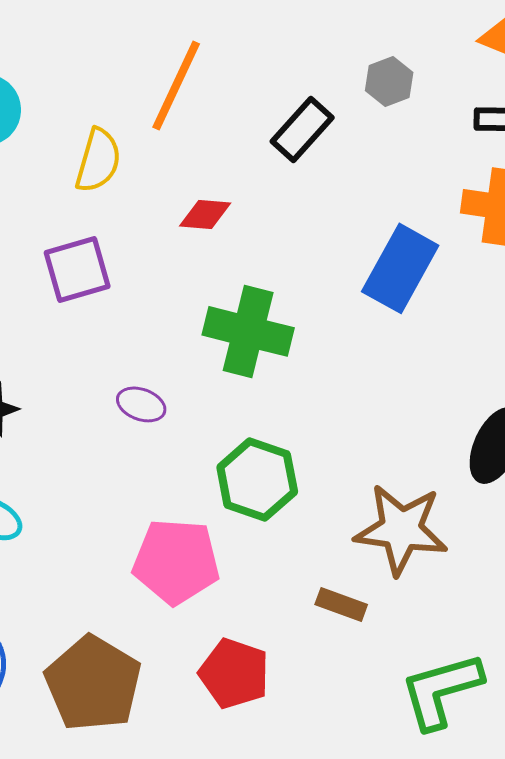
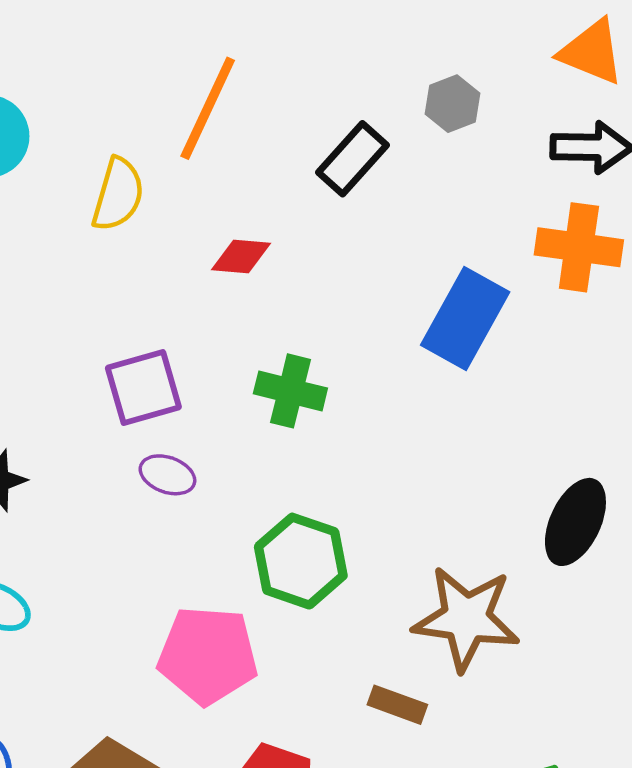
purple square: (77, 269) -> (143, 387), moved
green cross: (248, 331) -> (290, 391), size x0.7

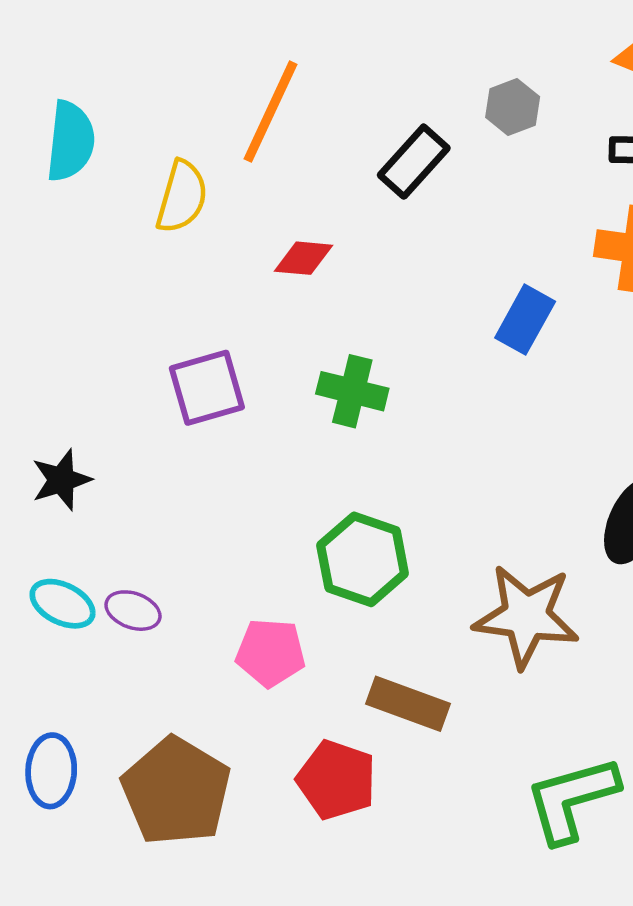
blue rectangle: (465, 319) -> (525, 320), size x0.7
purple ellipse: (167, 475) -> (133, 611), moved
pink pentagon: (208, 655) -> (271, 653), size x0.7
brown rectangle: (397, 705) -> (408, 704), moved, size x1.4

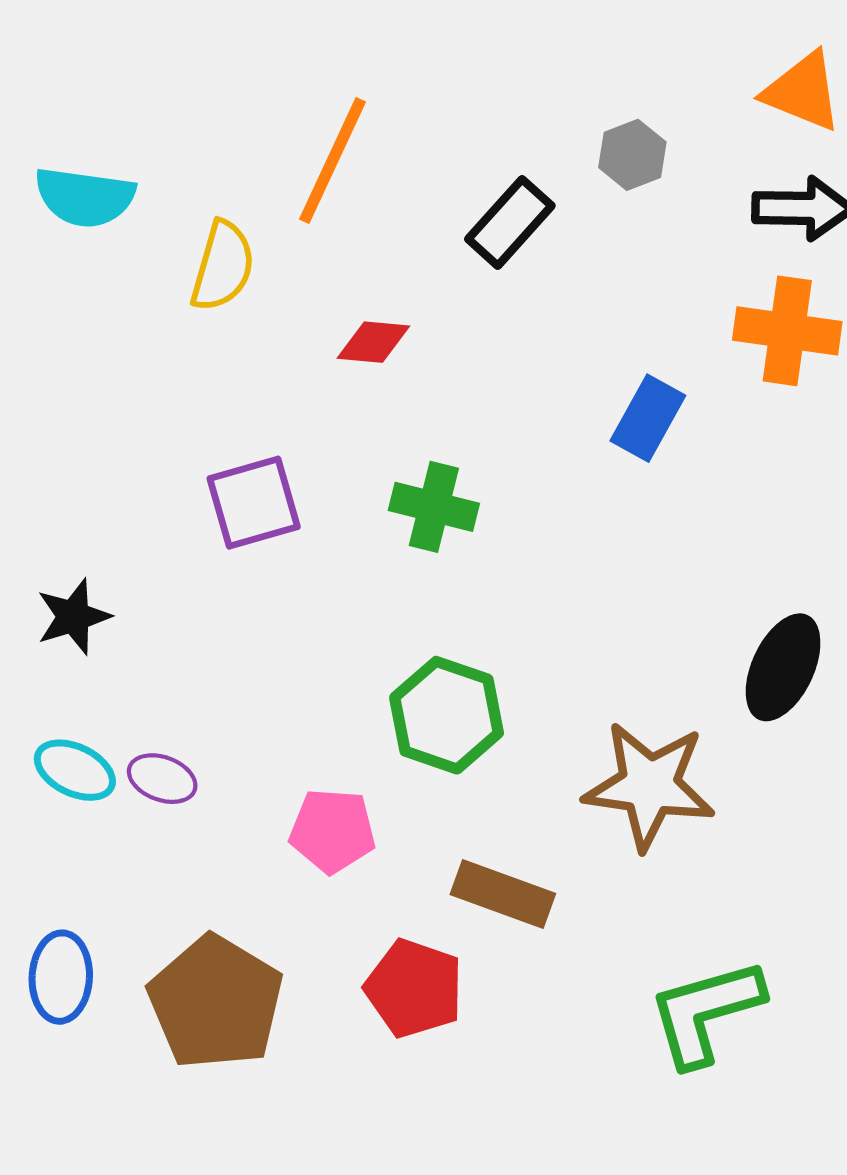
cyan semicircle: (70, 141) -> (85, 197), turned 92

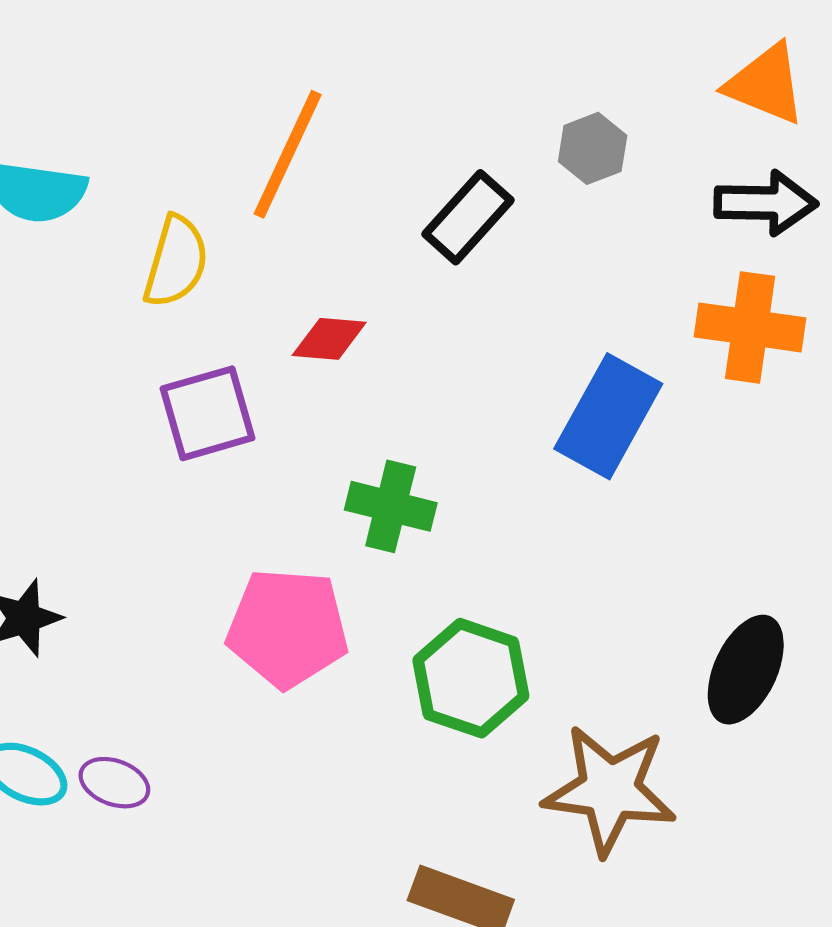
blue rectangle: (648, 418) -> (608, 416), size x1.4
purple square: (254, 503) -> (207, 413), moved
green hexagon: (447, 715) -> (471, 678), moved
pink pentagon: (333, 831) -> (288, 628), moved, size x1.4

